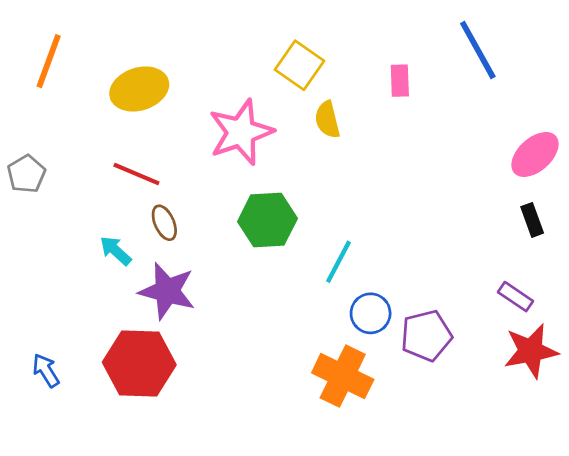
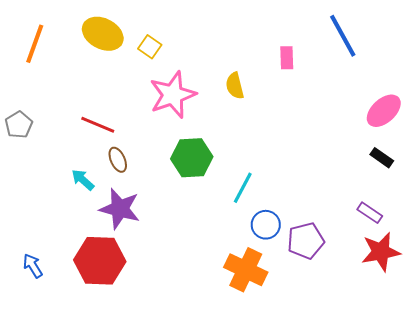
yellow square: (299, 65) -> (150, 47), moved, size x0.7
yellow ellipse: (139, 89) -> (103, 34), moved, turned 45
black rectangle: (532, 220) -> (382, 158), turned -35

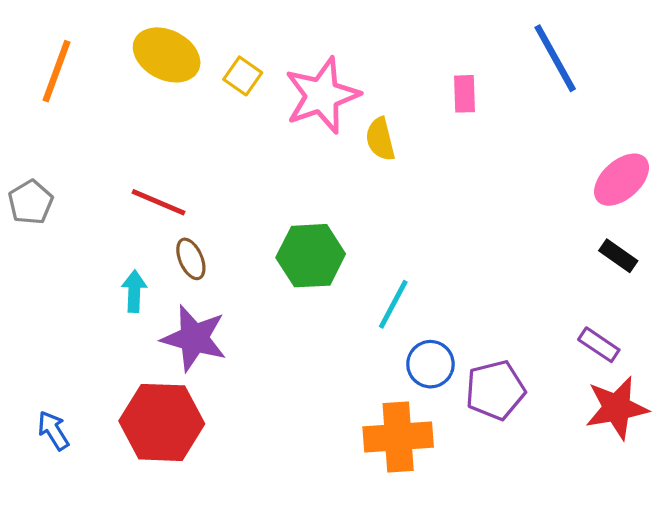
pink star: (173, 95) -> (322, 95), moved
cyan arrow: (83, 180) -> (134, 291), turned 50
orange cross: (246, 270) -> (398, 437), turned -30

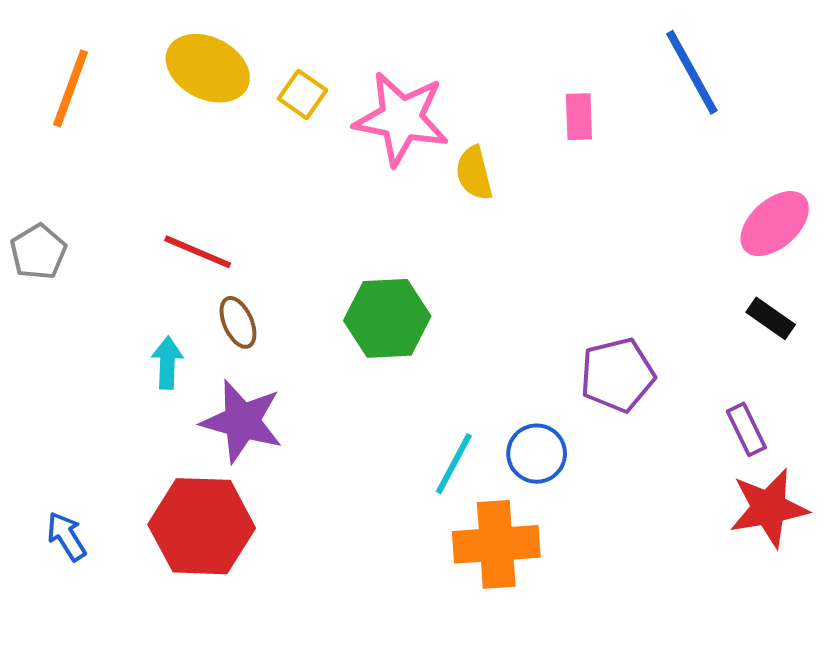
pink star: (322, 95) -> (401, 119), turned 30
cyan line: (393, 304) -> (454, 464), moved
purple rectangle: (599, 345) -> (746, 429), turned 30
purple pentagon: (495, 390) -> (617, 375), moved

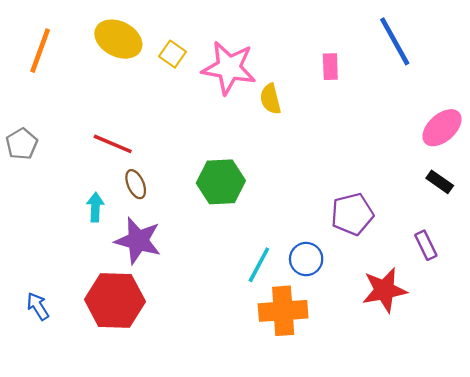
red star: (769, 508) -> (384, 290), moved

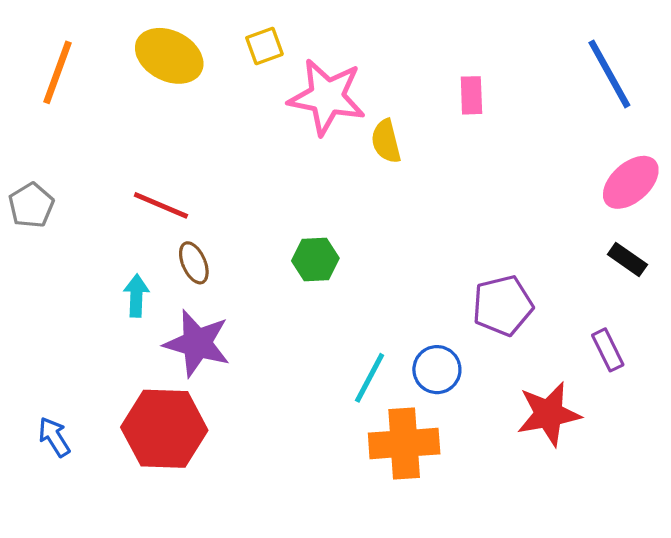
blue line: (395, 41) -> (609, 74), moved
yellow square: (173, 54) -> (264, 46), moved, turned 35
green hexagon: (221, 182) -> (315, 260), size x0.7

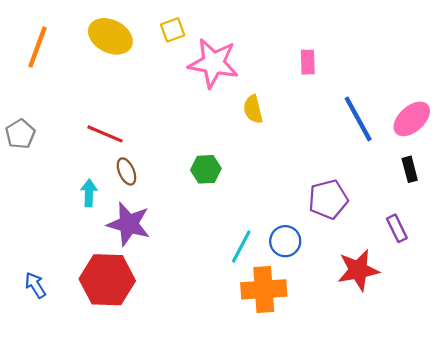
blue line: (609, 74) -> (358, 119), moved
yellow semicircle: (386, 141) -> (253, 109), moved
black rectangle: (627, 260) -> (410, 169), turned 40

